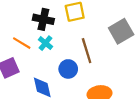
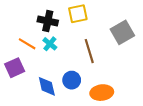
blue circle: (68, 69) -> (72, 80), moved

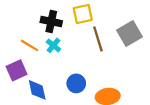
brown line: (89, 51) -> (98, 39), moved
blue diamond: (47, 86) -> (37, 90), moved

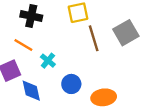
black cross: (51, 22) -> (31, 16), moved
cyan cross: (53, 45) -> (48, 61), moved

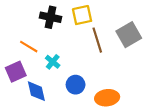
black cross: (31, 16) -> (51, 17), moved

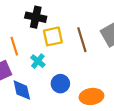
yellow square: (82, 15) -> (53, 36), moved
orange line: (29, 47) -> (14, 46), turned 42

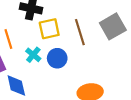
blue circle: (60, 84) -> (57, 58), moved

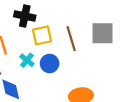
gray square: (113, 26) -> (102, 33), turned 30

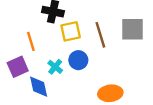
cyan cross: (27, 60) -> (55, 67), moved

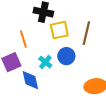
brown line: (100, 35) -> (86, 33), turned 30

